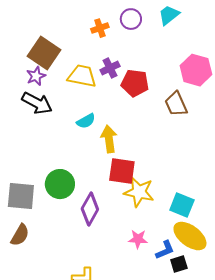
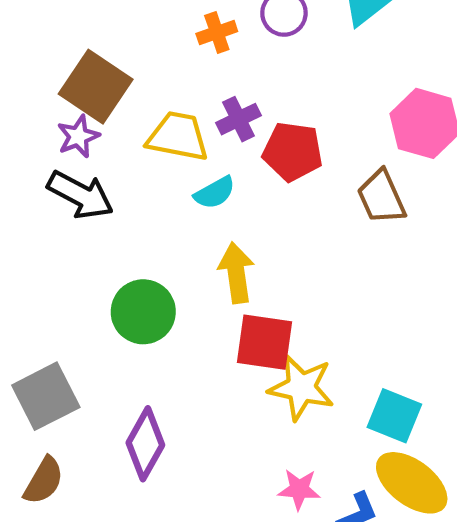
cyan semicircle: (86, 121) -> (215, 193), moved
green circle: (60, 184) -> (143, 312), moved
gray square: (21, 196) -> (46, 396), turned -32
purple diamond: (90, 209) -> (145, 444), moved

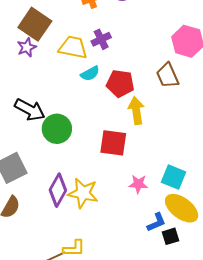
red pentagon: (293, 152) -> (120, 84), moved
black arrow: (80, 195) -> (30, 110), moved
yellow arrow: (236, 273) -> (136, 111), moved
yellow star: (301, 388) -> (83, 193), moved
pink star: (299, 489) -> (138, 184), moved

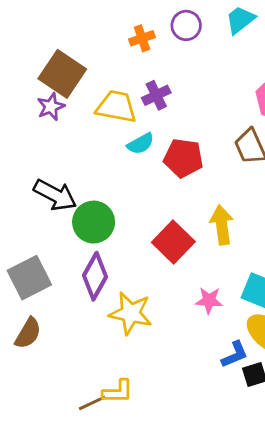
yellow arrow: (136, 111) -> (222, 225), moved
red square: (113, 143) -> (173, 242), turned 36
purple diamond: (58, 190) -> (95, 276), moved

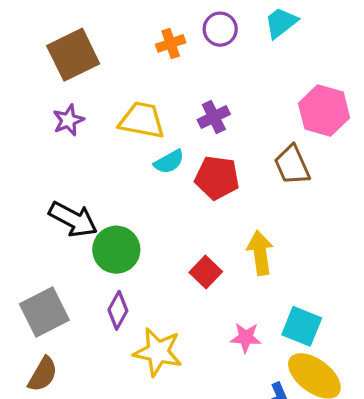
brown square: (62, 74) -> (73, 55), moved, turned 30
purple cross: (156, 95) -> (214, 117), moved
red square: (173, 242) -> (206, 272), size x0.7
purple diamond: (95, 276) -> (118, 310), size x0.7

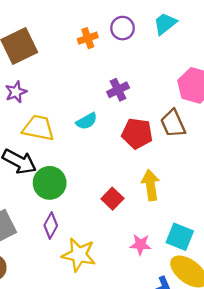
yellow trapezoid: (142, 120) -> (38, 128), moved
red pentagon: (217, 178) -> (137, 134), moved

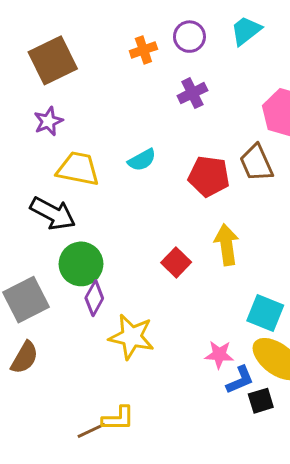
purple cross: (118, 90) -> (192, 93), moved
green circle: (50, 183) -> (81, 264), moved
pink star: (140, 245) -> (219, 355), moved

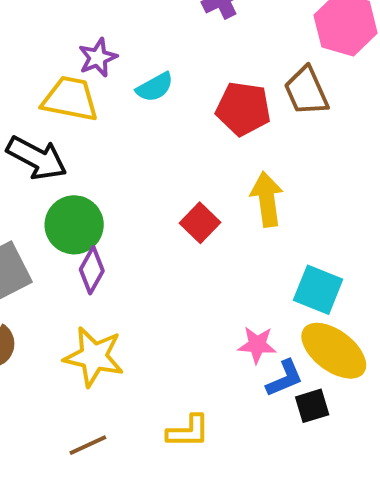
purple star: (48, 121) -> (98, 58), moved
yellow star: (132, 337) -> (94, 357), moved
yellow L-shape: (118, 418) -> (188, 431), moved

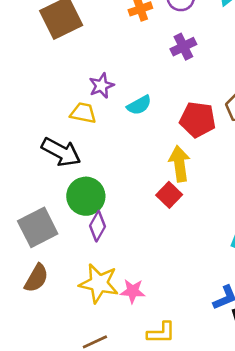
yellow trapezoid: (70, 99) -> (83, 113), size x0.7
yellow arrow: (267, 199) -> (179, 164), moved
pink star: (257, 345) -> (133, 291), moved

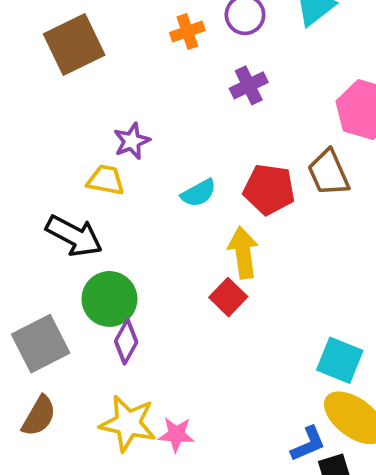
cyan semicircle: (139, 105) -> (199, 193), moved

